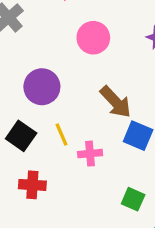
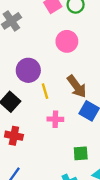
yellow line: (61, 134) -> (45, 91), moved
green square: (133, 199) -> (81, 153), turned -35

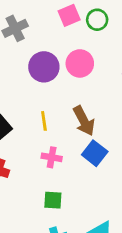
purple circle: (28, 70) -> (44, 67), moved
green square: (81, 153) -> (53, 200), moved

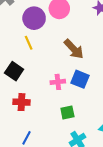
yellow line: (44, 121) -> (29, 43), moved
blue square: (95, 153) -> (80, 79), moved

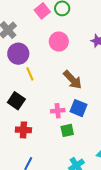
purple circle: (34, 18) -> (18, 54), moved
green square: (67, 113) -> (67, 130), moved

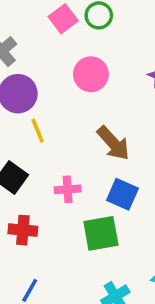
pink cross: (58, 111) -> (68, 189), moved
green square: (67, 130) -> (101, 233), size x1.5

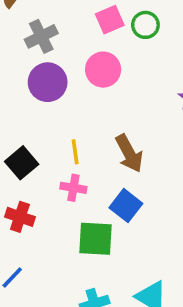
pink circle: (91, 74) -> (103, 70), moved
yellow line: (38, 131) -> (75, 152), moved

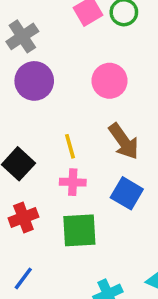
pink circle: (103, 70) -> (110, 81), moved
red cross: (20, 217) -> (23, 217), turned -32
green square: (96, 239) -> (79, 230), moved

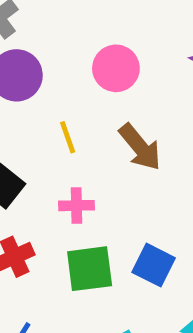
yellow line: (70, 146) -> (68, 137), moved
blue square: (127, 193) -> (154, 265), moved

